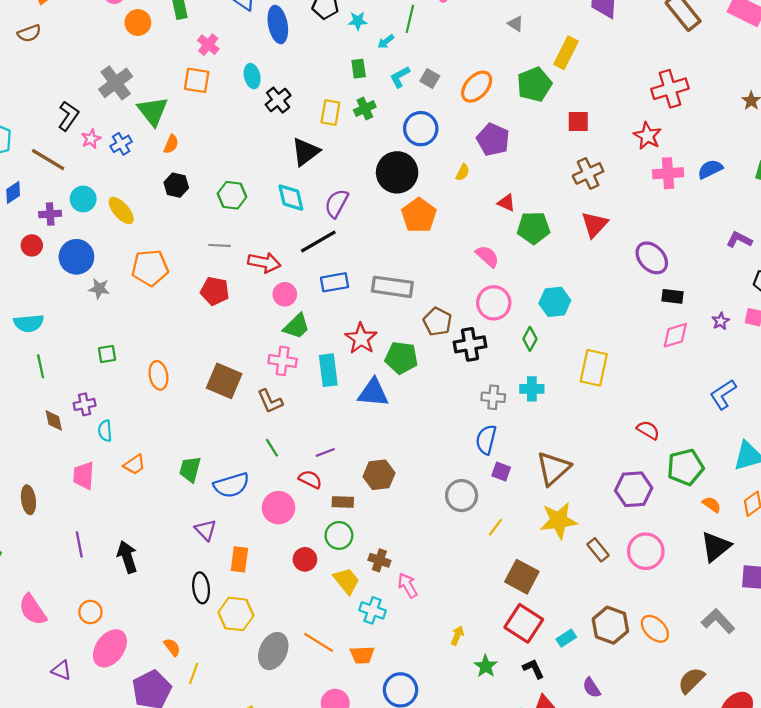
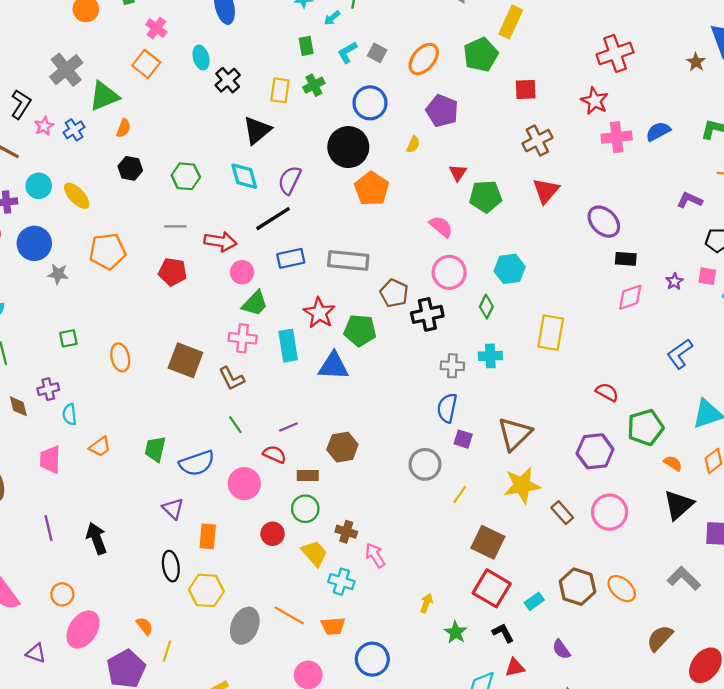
orange square: (197, 80) -> (146, 64), turned 32
green triangle: (153, 111) -> (104, 96), turned 48
red triangle: (506, 203) -> (458, 173), turned 42

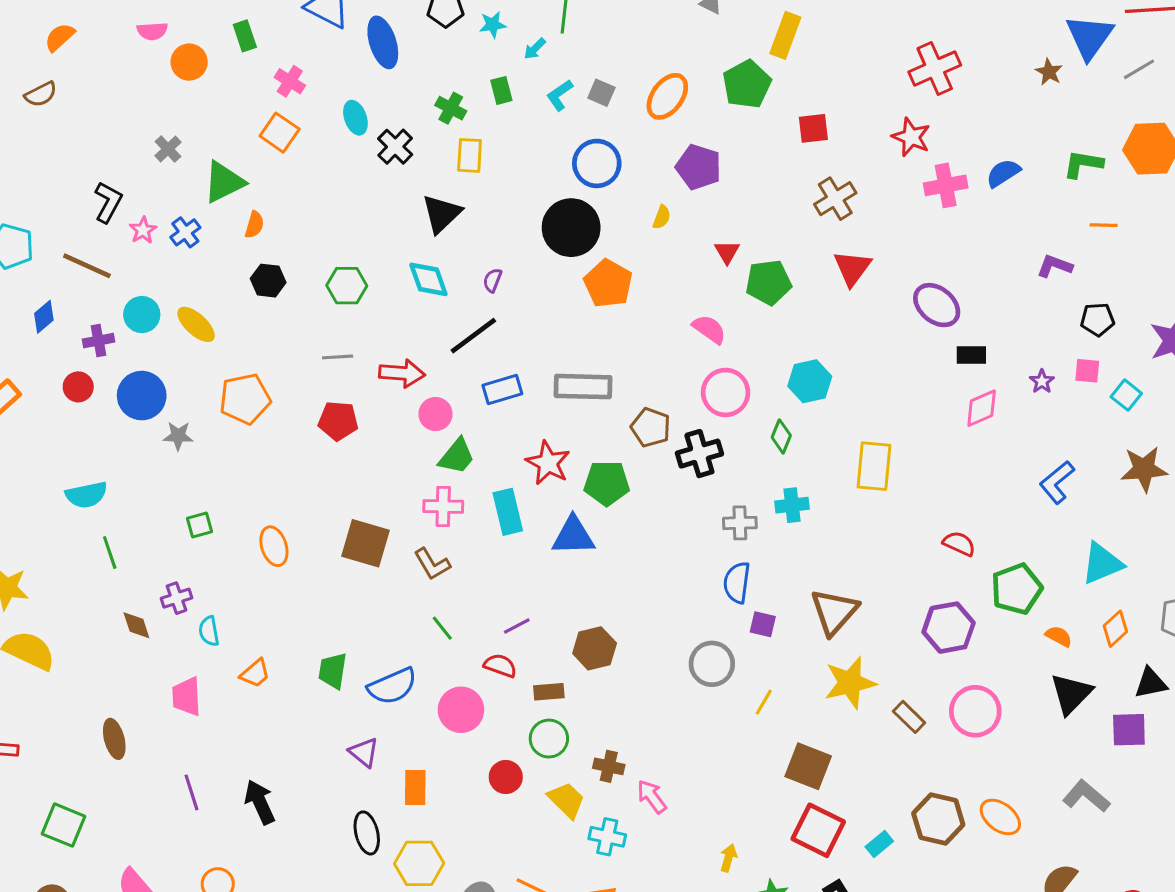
gray cross: (66, 70) -> (168, 149), size x0.6
green cross: (314, 85) -> (451, 108), moved, turned -30
purple semicircle: (290, 180) -> (492, 280), size x0.6

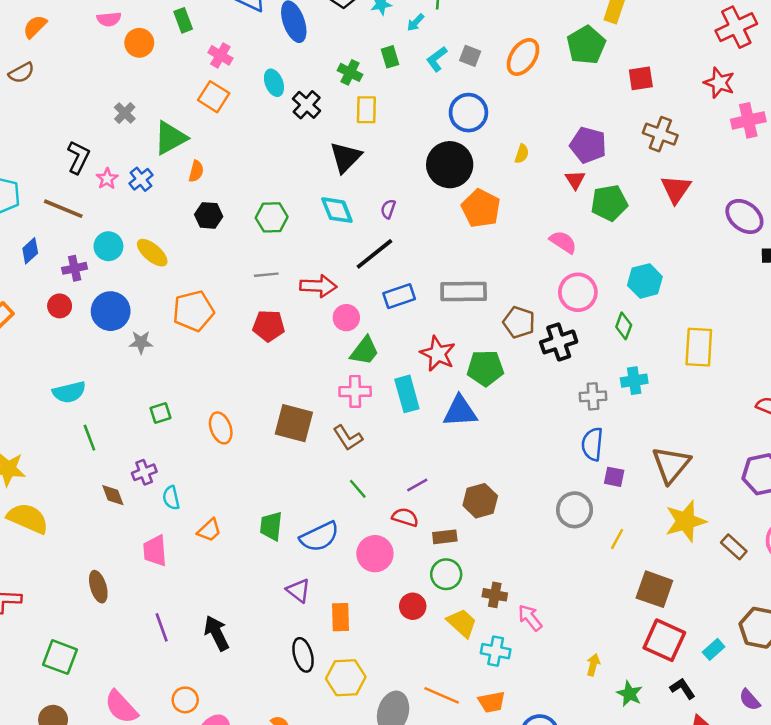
purple pentagon: (699, 167) -> (588, 145), moved
brown cross: (835, 199) -> (660, 134), turned -36

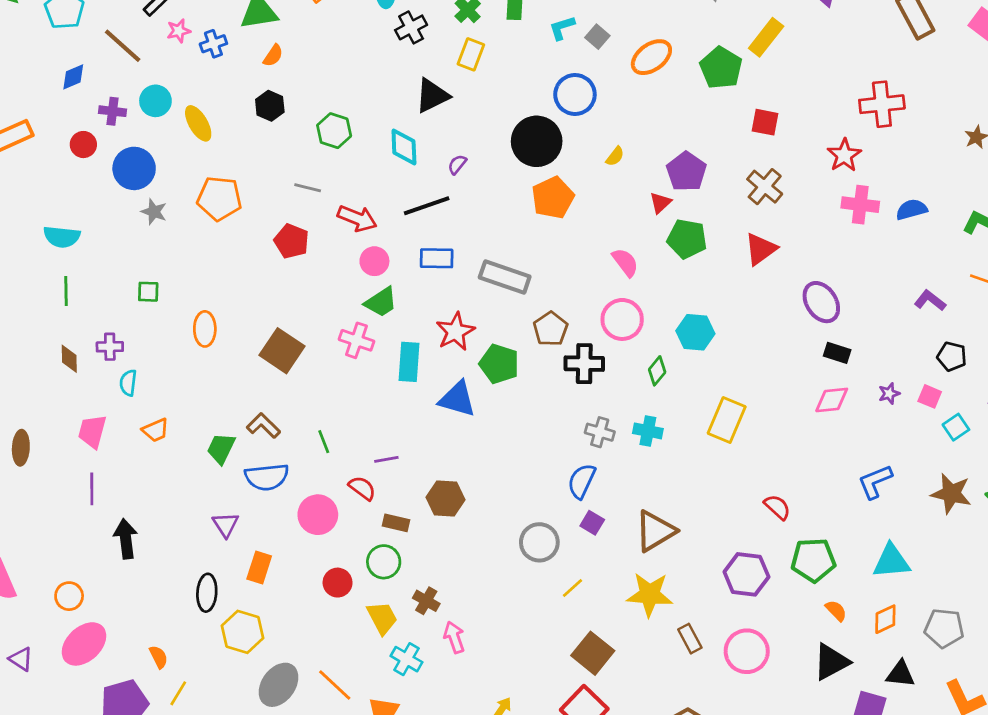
green pentagon: (586, 45) -> (721, 68), turned -30
brown L-shape: (348, 438) -> (263, 426), moved, turned 148
purple line: (162, 627) -> (92, 489), moved

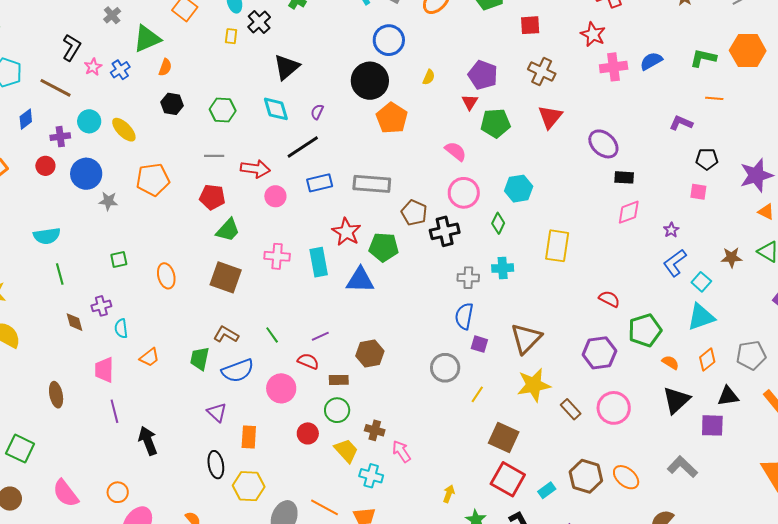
yellow rectangle: (471, 54) -> (231, 36), moved, size x0.7
green trapezoid: (381, 302) -> (228, 230), moved
purple star: (889, 393) -> (671, 230), moved
cyan square: (956, 427) -> (701, 282), moved
brown star: (951, 494) -> (732, 257), size x0.7

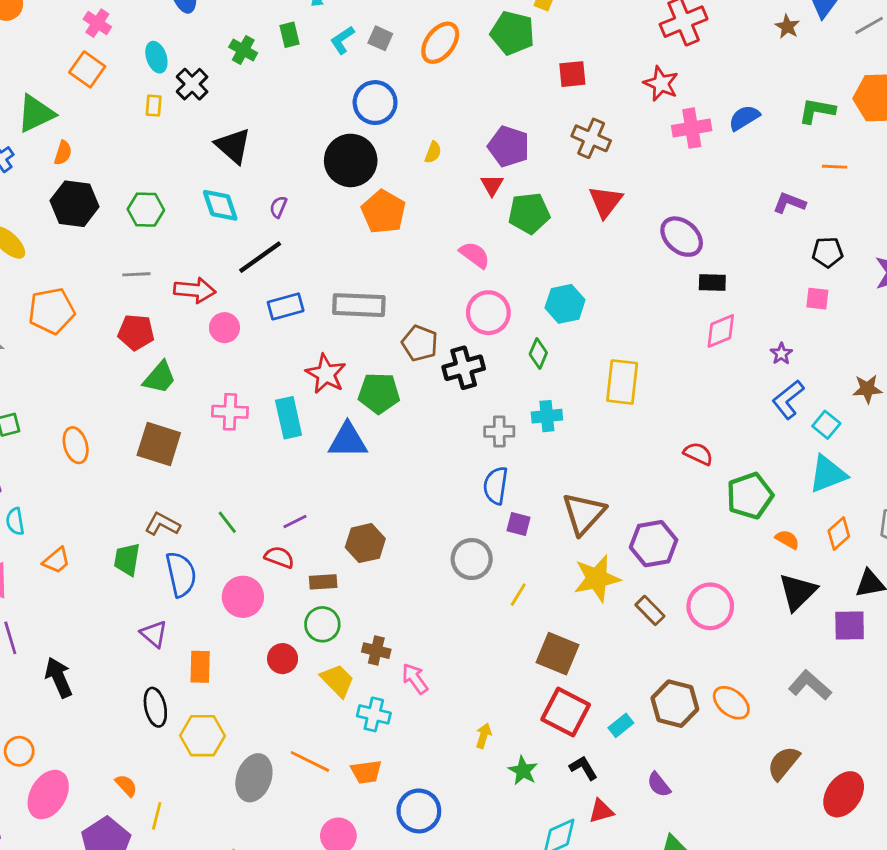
black triangle: (287, 67) -> (233, 146), turned -36
black hexagon: (172, 104) -> (75, 204), size x1.5
purple hexagon: (599, 353) -> (654, 544), moved
blue semicircle: (238, 371) -> (181, 574), turned -80

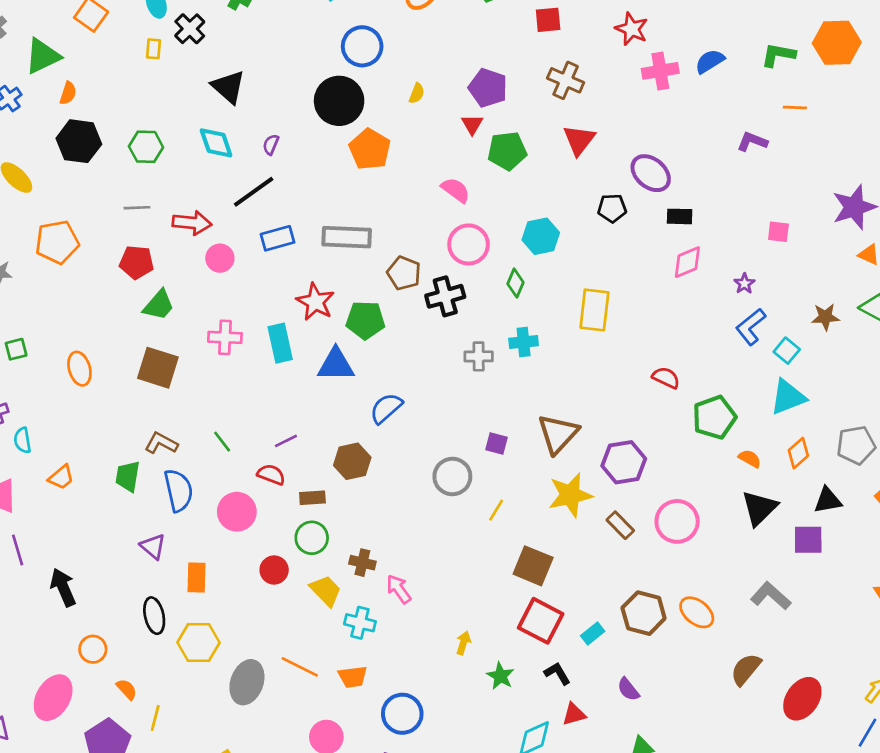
black pentagon: (828, 252) -> (612, 208), moved
blue semicircle: (496, 486) -> (386, 408), moved, turned 40
orange circle: (19, 751) -> (93, 649), moved

